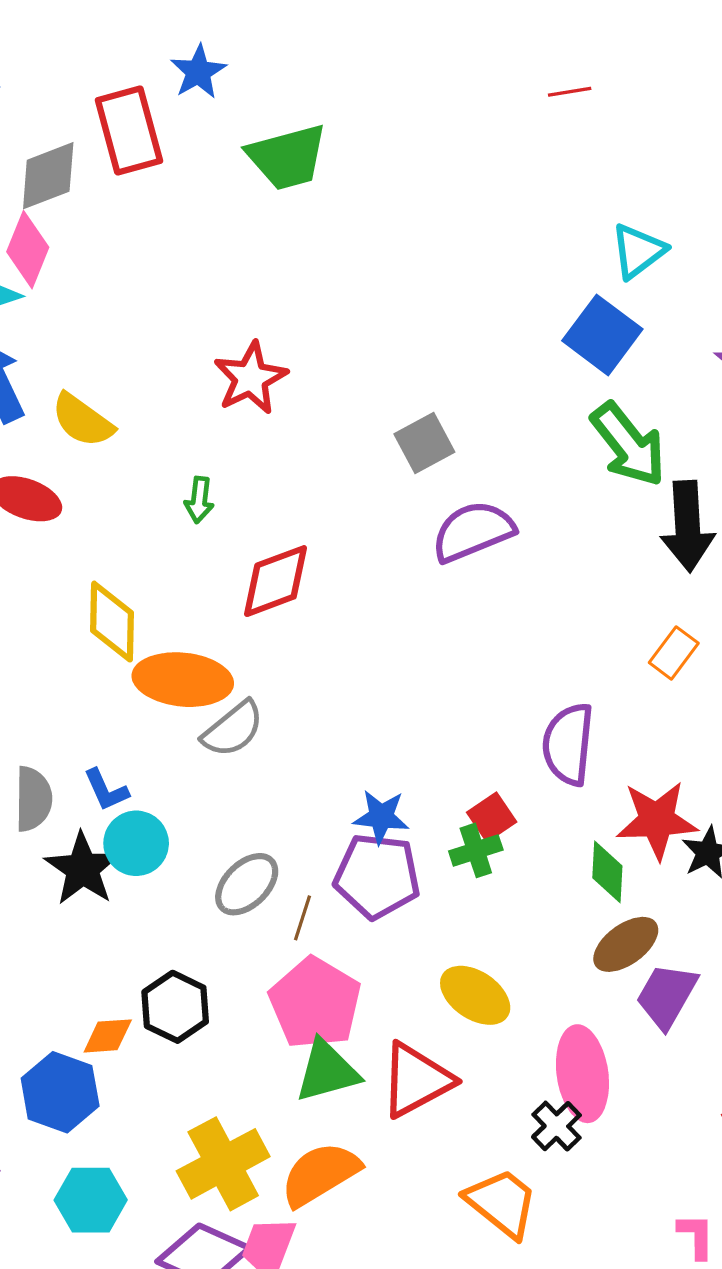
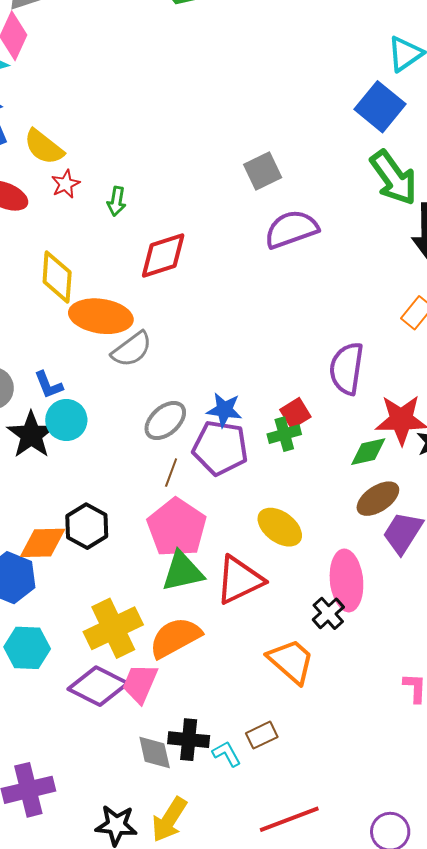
red star: (251, 378) -> (66, 184), moved, size x0.6
green diamond: (607, 872) -> (368, 452), turned 72
gray ellipse: (247, 884) -> (165, 421), moved
orange diamond: (108, 1036) -> (43, 543), size x1.4

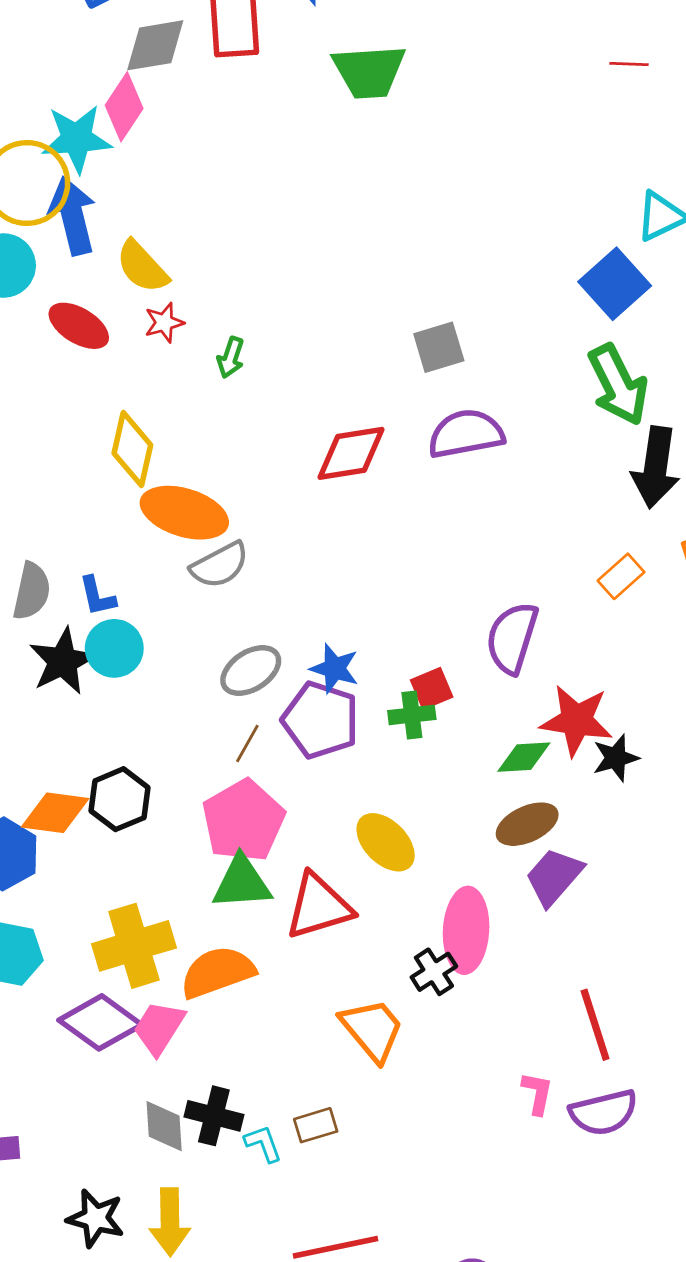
red diamond: (163, 256) -> (351, 453), moved
yellow arrow: (169, 820) -> (170, 1222), turned -42

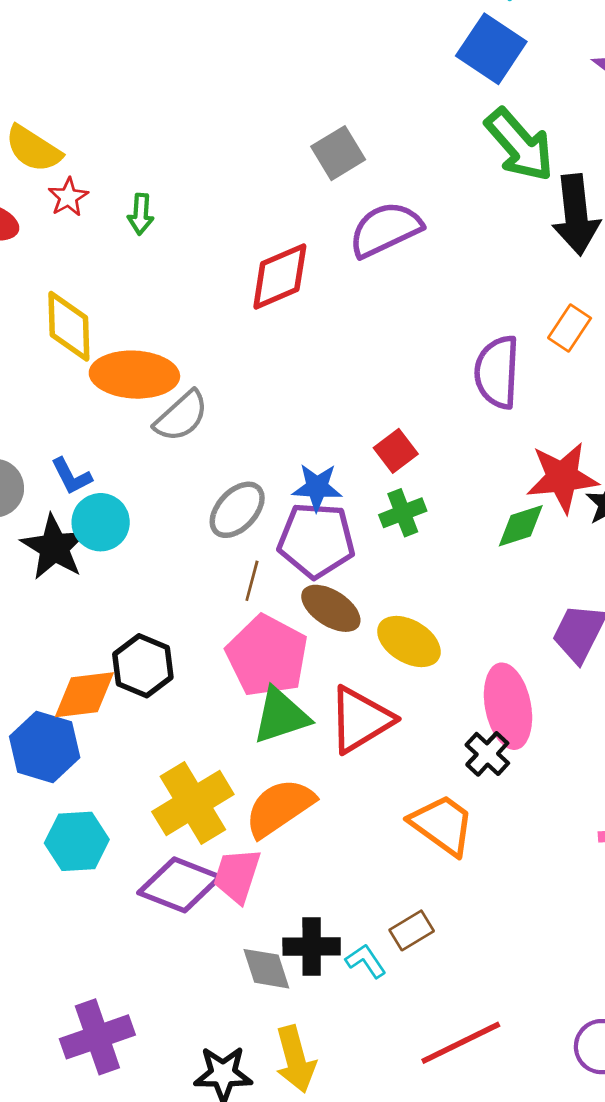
purple semicircle: (512, 638) -> (497, 372), moved
red square: (432, 688) -> (396, 451), moved
brown ellipse: (527, 824) -> (331, 608), moved, turned 72

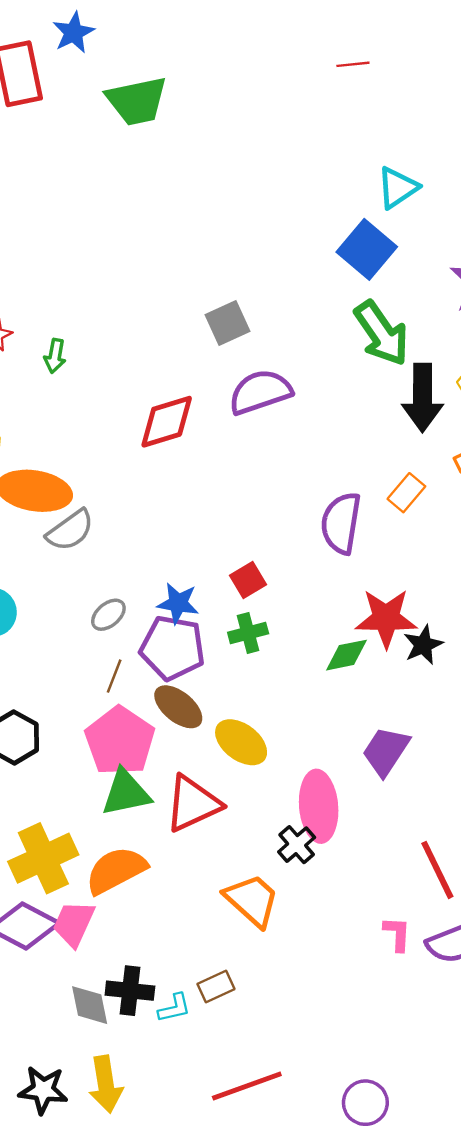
gray ellipse: (237, 510) -> (108, 615), size x0.7
cyan L-shape: (366, 961) -> (174, 1008), turned 105

